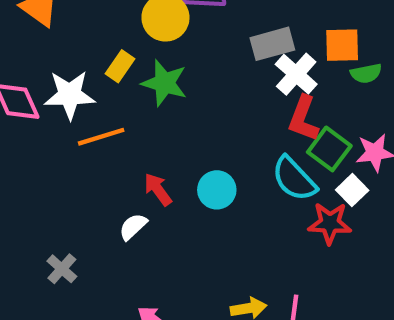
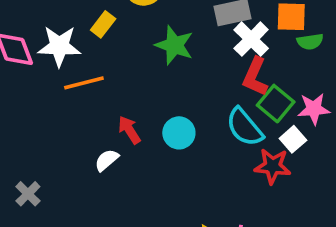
green star: (164, 83) -> (174, 45), moved
gray cross: (62, 269) -> (28, 194), moved

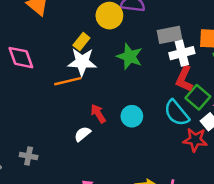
white cross: (251, 39) -> (182, 53), turned 30
white star: (59, 46) -> (82, 62), moved
gray cross: (28, 194) -> (29, 156), turned -35

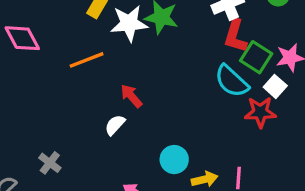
white star: (82, 62) -> (129, 23), moved
cyan circle: (132, 116) -> (174, 160), moved
gray cross: (29, 156) -> (50, 163), turned 35

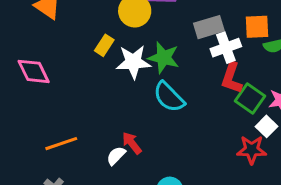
orange line: (87, 60) -> (61, 144), moved
cyan semicircle: (232, 81) -> (169, 97), moved
red arrow: (131, 96) -> (132, 143), moved

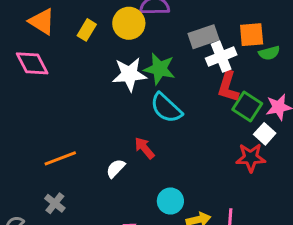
yellow rectangle: (104, 45) -> (87, 30), moved
pink diamond: (34, 71) -> (32, 63), moved
red arrow: (132, 143) -> (144, 148), moved

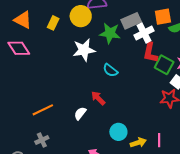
green star: (159, 69) -> (110, 33), moved
cyan semicircle: (166, 108) -> (110, 70), size x0.7
gray cross: (55, 203) -> (42, 140), turned 32

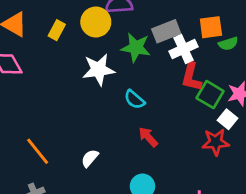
red arrow: (98, 98) -> (148, 137), moved
orange line: (43, 110) -> (38, 151), turned 75

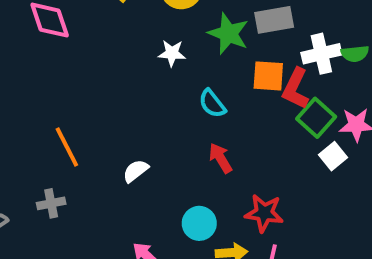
orange square: (211, 27) -> (268, 76), moved
white cross: (184, 49) -> (321, 54), moved
white star: (99, 70) -> (172, 53), size x0.6
red star: (216, 142) -> (264, 213), moved

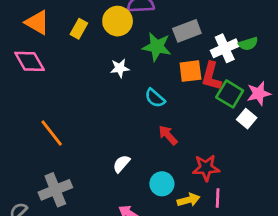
orange line: (67, 147) -> (52, 133), moved
white semicircle: (136, 171) -> (121, 164), moved
gray cross: (51, 203) -> (55, 190), size x1.6

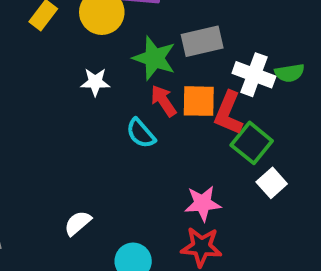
white cross: (225, 48) -> (254, 75), turned 36
pink star: (259, 93) -> (203, 203), moved
red arrow: (168, 135) -> (163, 101), moved

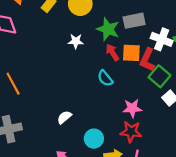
cyan semicircle: (141, 133) -> (105, 78), moved

